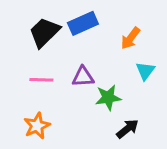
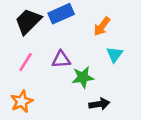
pink line: (41, 80) -> (26, 62), turned -60
black arrow: (127, 129) -> (99, 104), turned 30

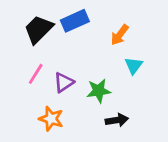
purple triangle: (61, 59) -> (64, 82), moved, turned -30
orange star: (22, 101) -> (51, 119), moved, turned -30

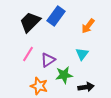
blue rectangle: (75, 21) -> (56, 16), turned -30
cyan triangle: (134, 66) -> (82, 54), moved
green star: (99, 91) -> (64, 75), moved

